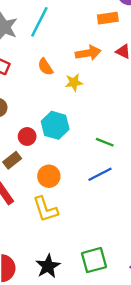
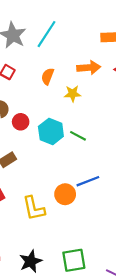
orange semicircle: (45, 67) -> (48, 76), turned 49
red circle: (27, 136) -> (21, 122), moved
green line: (105, 142) -> (78, 136), moved
orange circle: (49, 176) -> (65, 194), moved

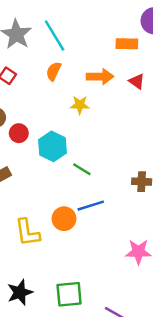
cyan line: (46, 34) -> (55, 35), turned -68
orange semicircle: (48, 76) -> (54, 71), moved
green line: (78, 136) -> (82, 169), moved

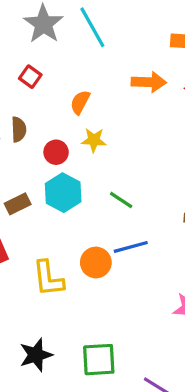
orange semicircle: (54, 71) -> (80, 102), moved
yellow star: (80, 105) -> (94, 140), moved
red circle: (19, 133) -> (56, 152), moved
cyan hexagon: (53, 146) -> (63, 193), moved

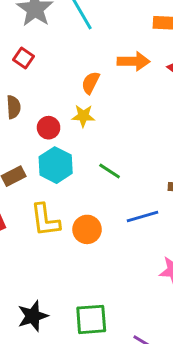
orange semicircle: (80, 102) -> (91, 83), moved
blue line: (131, 247) -> (143, 216), moved
yellow L-shape: (48, 278) -> (45, 220), moved

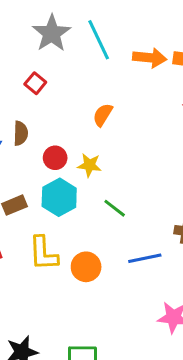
orange arrow: (133, 61) -> (150, 58), moved
yellow star: (83, 116) -> (89, 165), moved

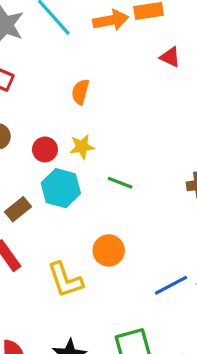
yellow L-shape: (43, 253) -> (65, 280), moved
blue line: (145, 258) -> (171, 285), moved

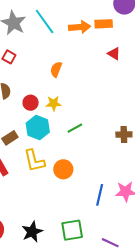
green line: (120, 183) -> (75, 128), turned -56
yellow L-shape: (65, 280) -> (34, 161), moved
blue line: (171, 285) -> (100, 195), turned -55

